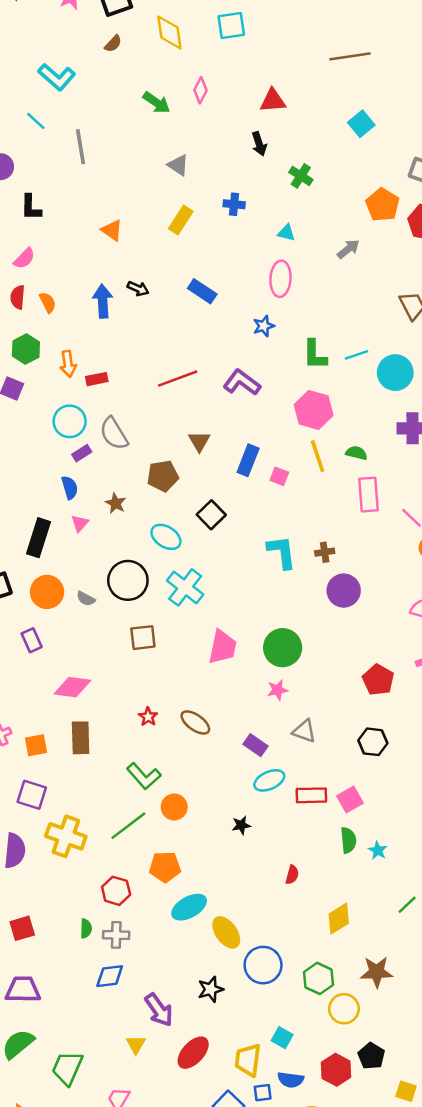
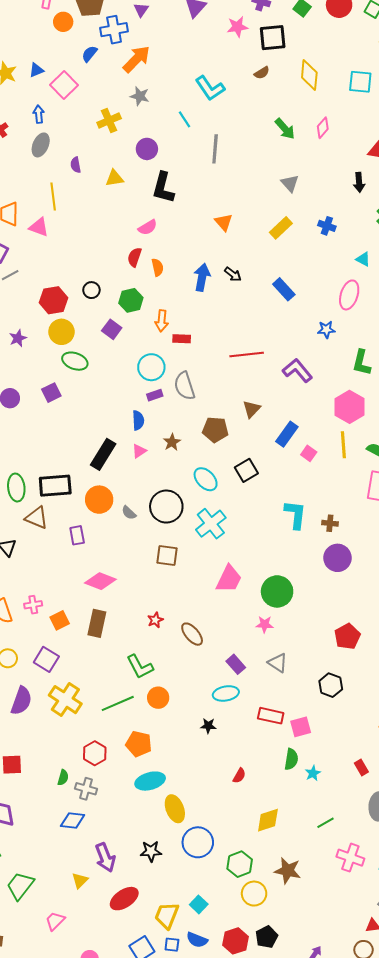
black L-shape: (31, 207) -> (163, 188), size x1.4
orange square: (36, 745) -> (60, 620), turned -30
cyan ellipse: (269, 780) -> (226, 693), moved

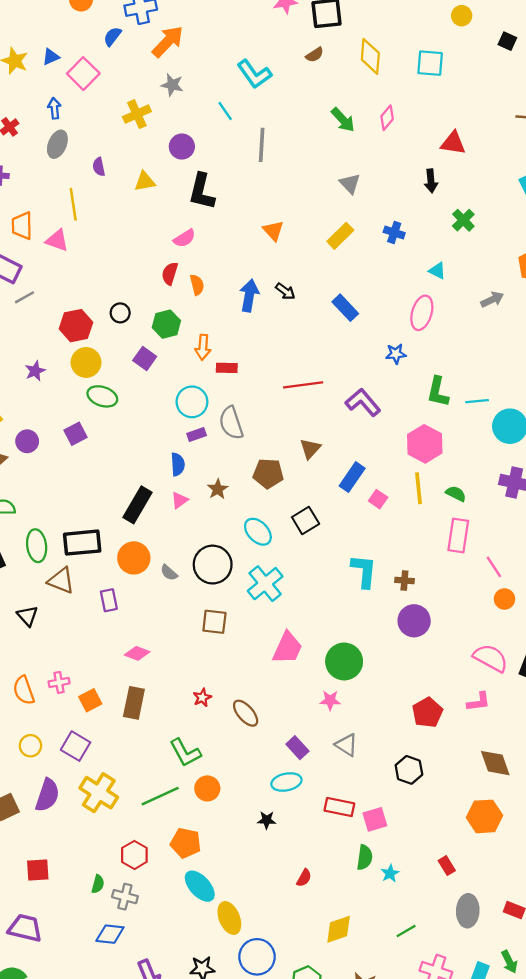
pink diamond: (100, 581) -> (137, 653), size x0.7
cyan ellipse: (150, 781) -> (200, 886), turned 64

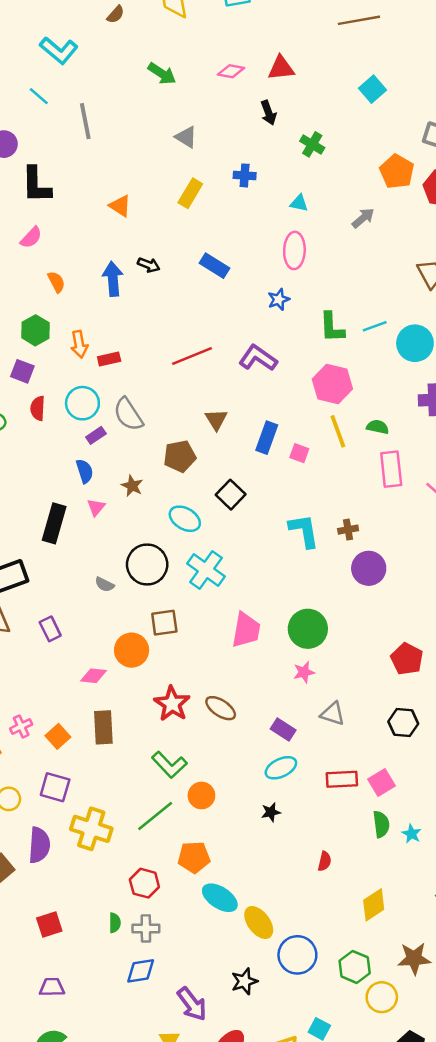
pink diamond: (387, 118) -> (231, 71), moved, turned 75
red semicircle: (170, 273) -> (38, 408), moved
orange circle: (134, 558) -> (132, 650), moved
red star: (202, 698) -> (172, 704), size x1.8
purple trapezoid: (25, 928) -> (52, 987), size x0.7

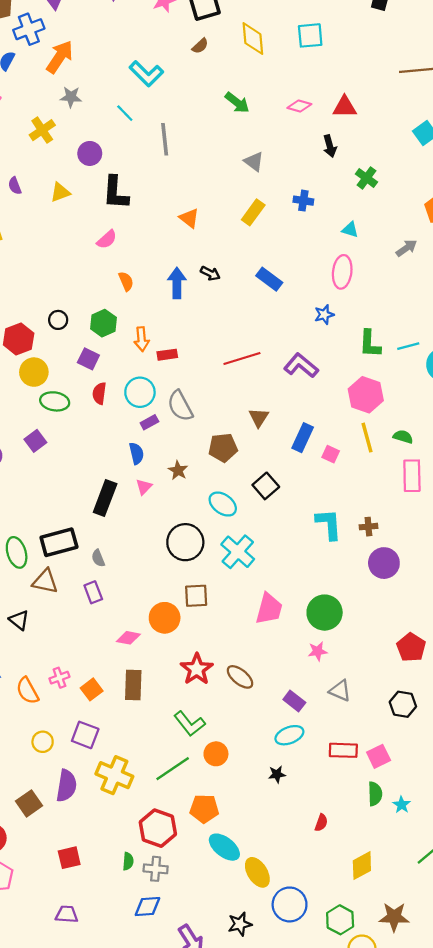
gray semicircle: (104, 584) -> (98, 558), moved, turned 36
red hexagon: (144, 883) -> (158, 828), size x1.4

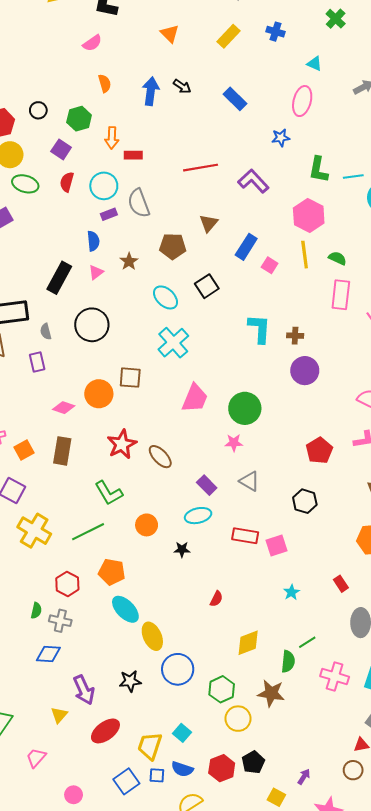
black circle: (185, 542) -> (92, 325), moved
orange circle: (216, 754) -> (147, 525), moved
green semicircle: (375, 794) -> (288, 661), moved
red hexagon: (158, 828) -> (67, 584), size x0.7

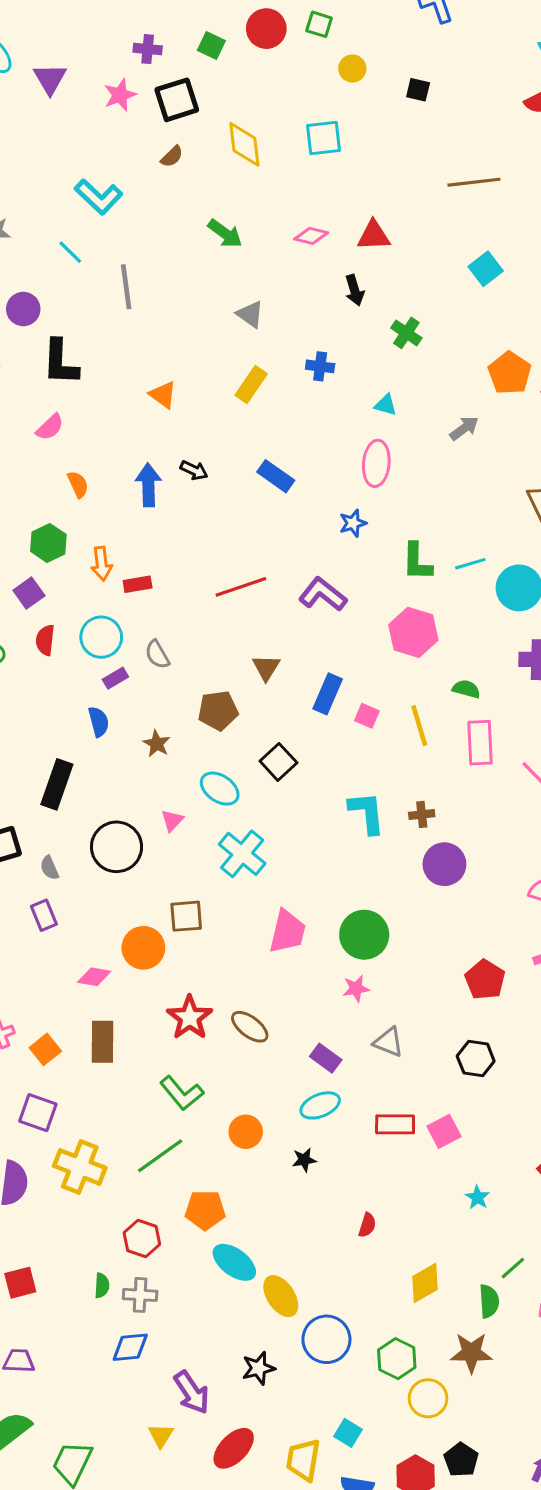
purple square: (61, 149) -> (29, 593), turned 30
gray semicircle: (139, 203) -> (157, 655), size x0.7
yellow line: (305, 255) -> (419, 726), moved
pink triangle: (96, 272) -> (172, 820), moved

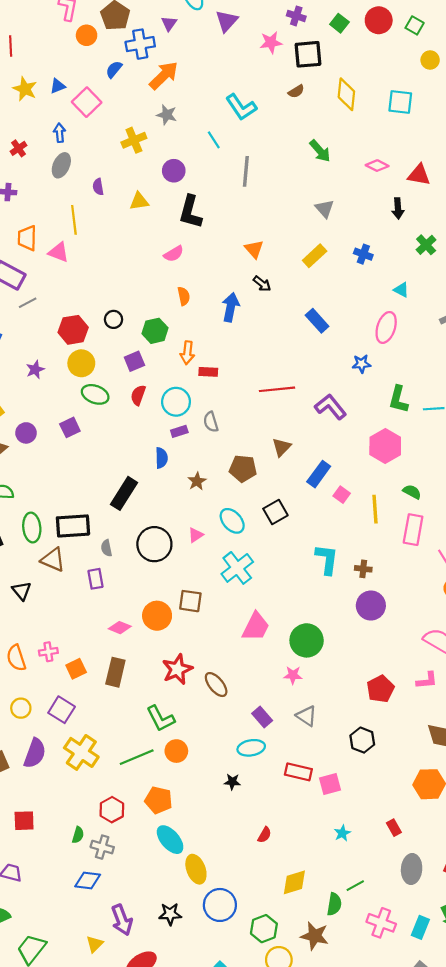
black arrow: (194, 470) -> (262, 284), moved
orange circle: (246, 1132) -> (176, 751), moved

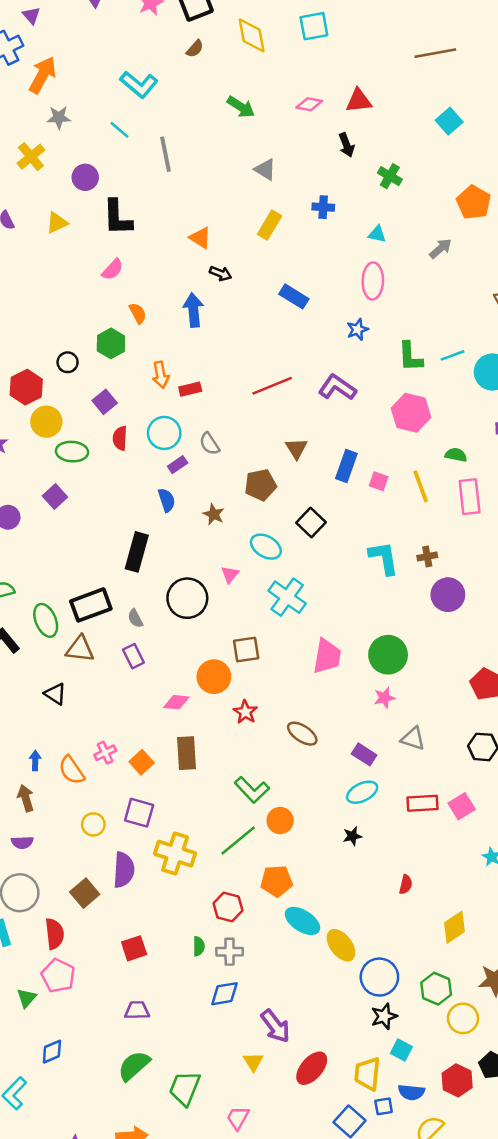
green hexagon: (155, 331) -> (111, 343), moved
red star: (177, 669) -> (245, 712), moved, size x0.7
black star: (170, 914) -> (384, 1016), moved

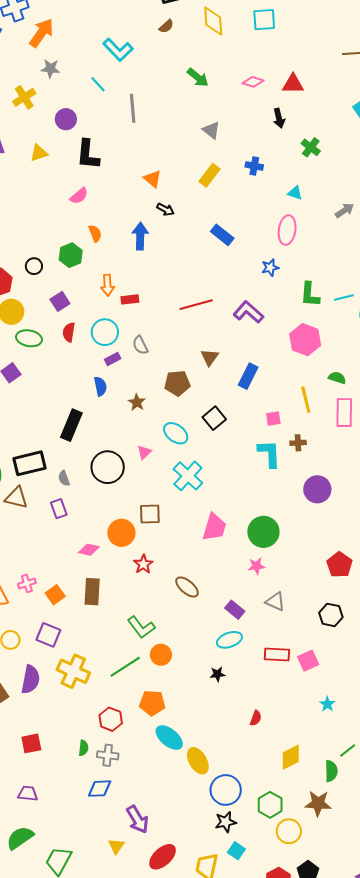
pink square: (379, 481) -> (273, 419), moved, turned -35
brown cross: (427, 557) -> (298, 443), moved

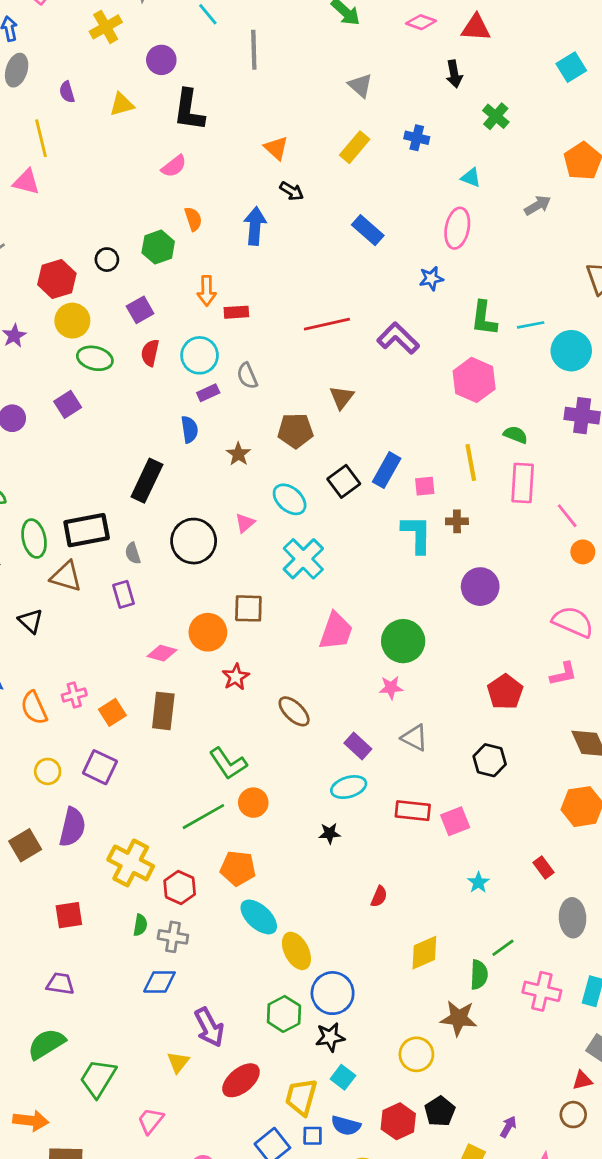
blue rectangle: (248, 376) -> (387, 470), moved
yellow cross: (73, 671) -> (131, 863), moved
green hexagon: (270, 805) -> (284, 1014), moved

